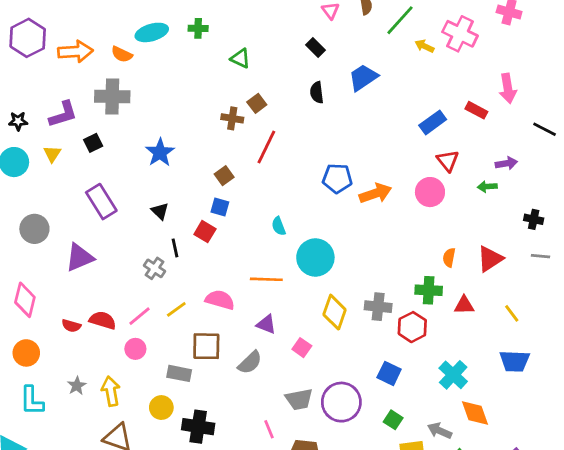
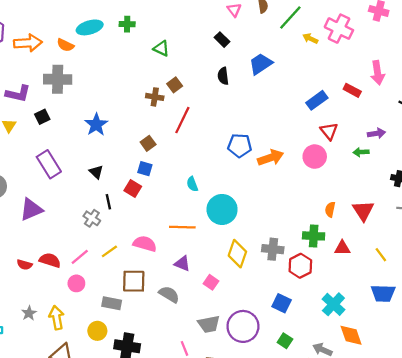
purple L-shape: (63, 114) -> (18, 94), turned 30
red triangle: (490, 259) -> (363, 211), turned -30
gray semicircle: (250, 363) -> (169, 294), turned -105

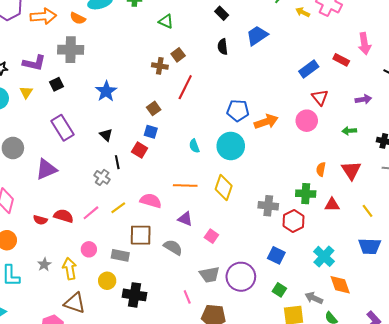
green arrow: (361, 152) -> (349, 131), moved
cyan circle: (222, 209) -> (231, 146), moved
yellow diamond: (237, 254) -> (224, 188), moved
pink circle: (76, 283) -> (89, 249), moved

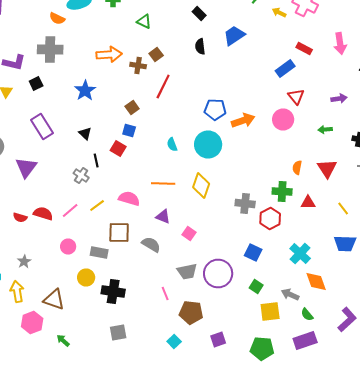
orange arrow: (43, 16) -> (109, 54), moved
red rectangle: (341, 60) -> (304, 48), moved
purple triangle: (46, 169) -> (26, 168), turned -30
yellow arrow: (70, 269) -> (17, 292), moved

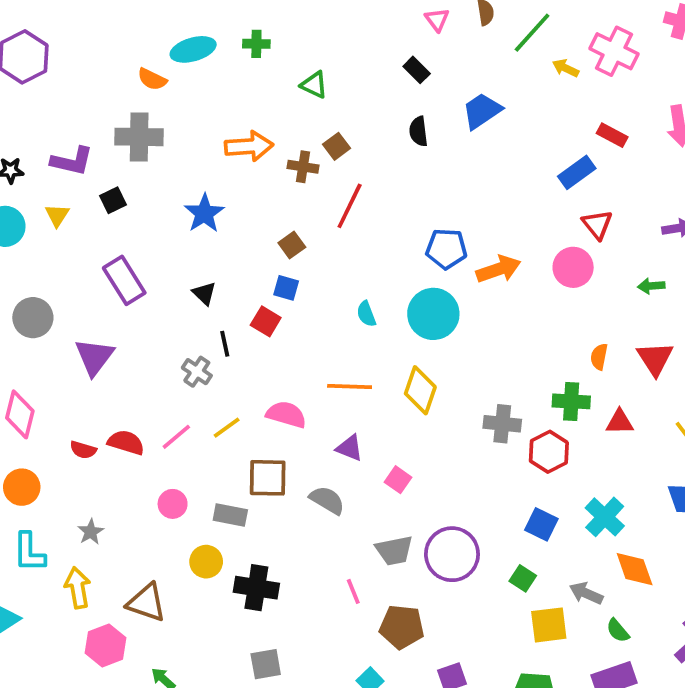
blue square: (253, 252) -> (541, 524), moved

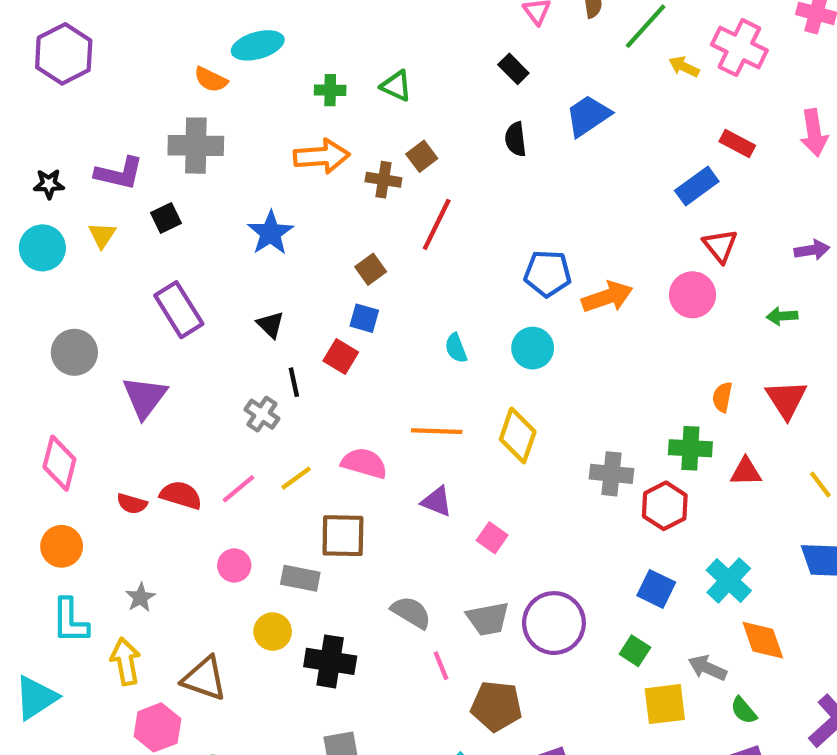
green cross: (256, 44) -> (330, 90), moved
cyan circle: (433, 314) -> (533, 348), size x0.7
gray semicircle: (327, 500) -> (411, 612), moved

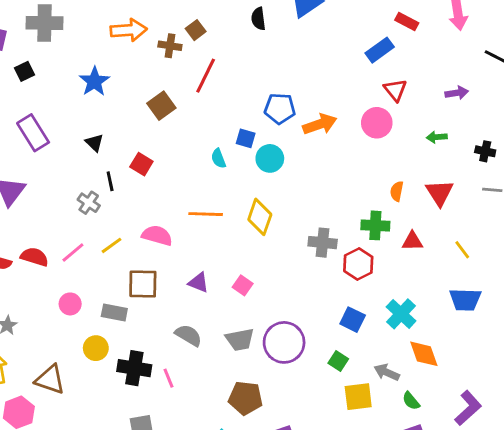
brown square: (371, 269) -> (161, 106), size x1.4
blue square: (364, 318) -> (246, 138), moved
purple triangle: (437, 502) -> (198, 283), moved
pink line: (441, 666) -> (169, 378), moved

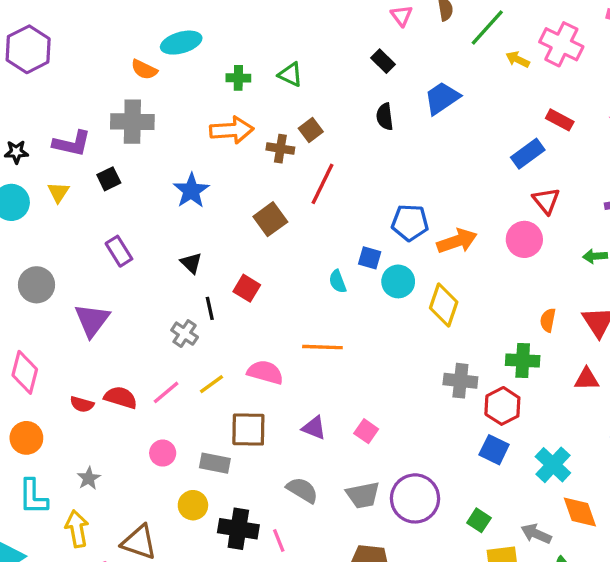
purple rectangle: (33, 133) -> (119, 251), size x0.7
yellow diamond: (260, 217) -> (444, 305), moved
red triangle: (412, 241) -> (587, 379), moved
blue square: (353, 320) -> (494, 450), moved

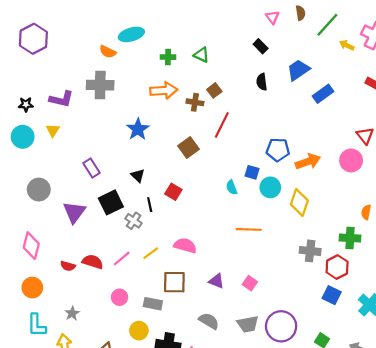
blue rectangle: (528, 154) -> (323, 94), moved
black square: (109, 179) -> (111, 202), moved, size x1.6
orange line: (322, 347) -> (249, 229), moved

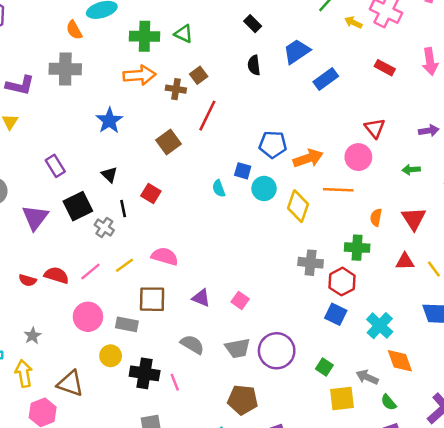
orange semicircle: (108, 52) -> (74, 30), turned 35
green cross: (168, 57) -> (145, 36), size x1.6
orange line: (249, 229) -> (338, 190), moved
pink circle: (120, 297) -> (88, 317), size x1.5

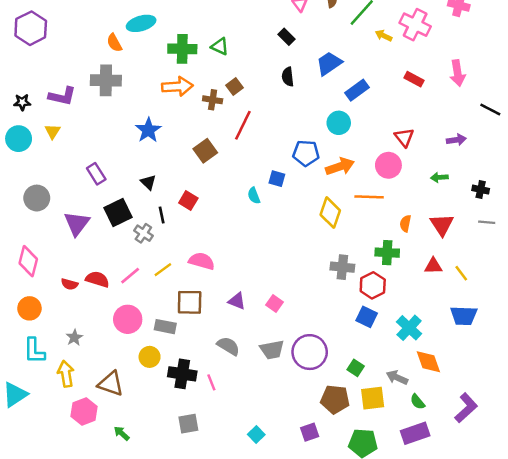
cyan circle: (264, 188) -> (339, 123), moved
brown pentagon: (243, 400) -> (335, 399), moved

